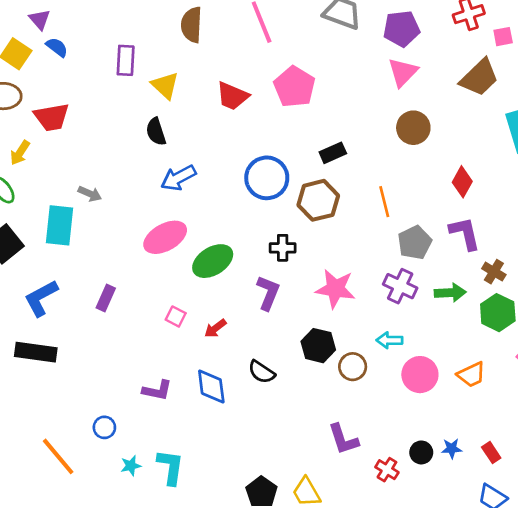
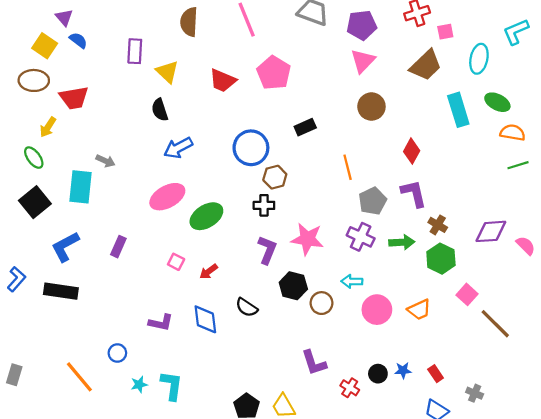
brown hexagon: (318, 200) -> (275, 177), moved, size x0.7
purple L-shape: (268, 293) -> (267, 250), moved

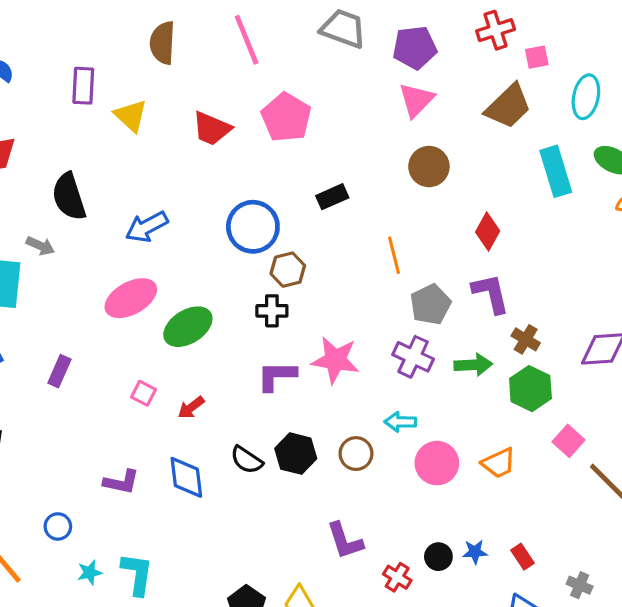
black semicircle: (160, 110) -> (69, 197), moved, size x1.4
purple L-shape: (267, 250) -> (277, 376), turned -112
black hexagon: (293, 286) -> (296, 454), moved

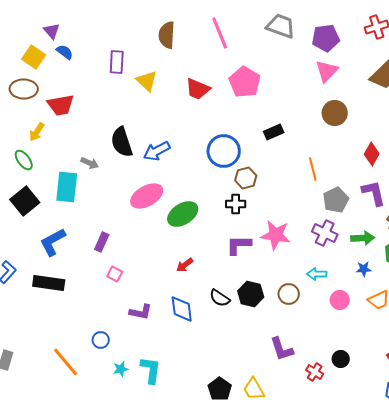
black semicircle: (69, 197) -> (122, 142), moved
pink square: (144, 393) -> (115, 274), moved
pink circle: (437, 463) -> (340, 300), size x0.7
blue star: (475, 552) -> (364, 269), moved

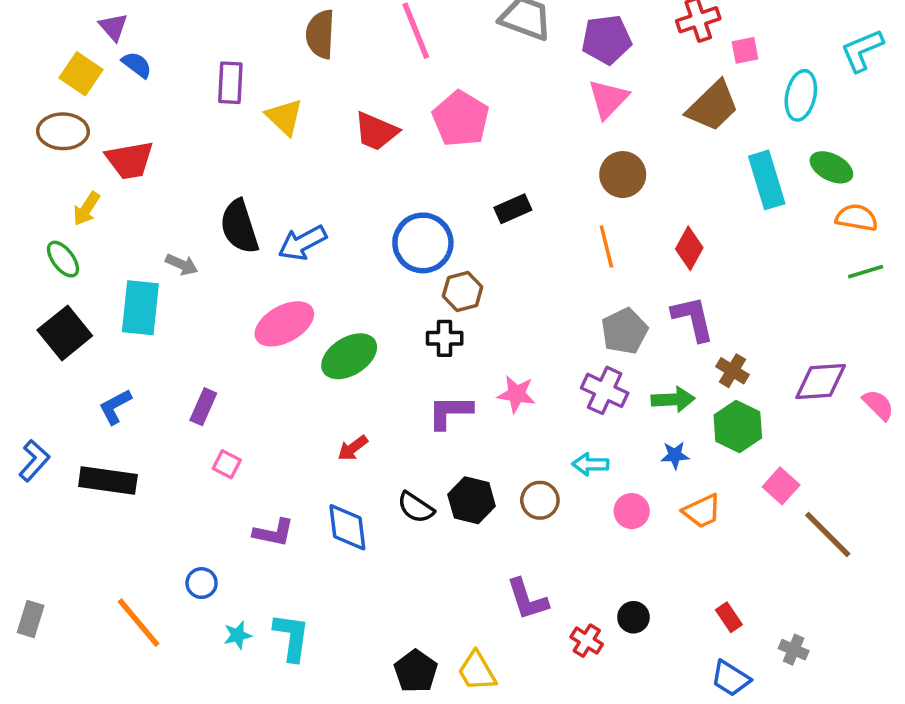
orange line: (313, 169) -> (606, 247), moved
pink star: (276, 235) -> (516, 394), size x0.7
blue L-shape: (53, 242) -> (115, 407), size x0.7

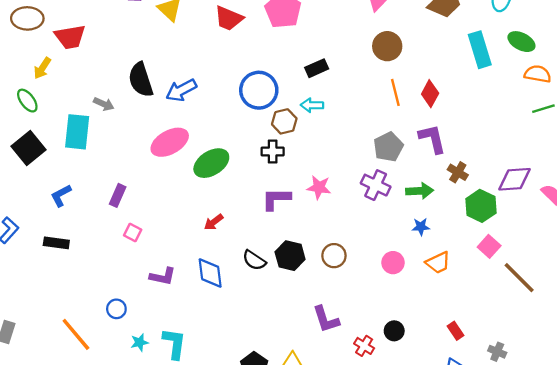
orange line: (606, 247) -> (395, 92), moved
green hexagon: (738, 426) -> (481, 206), moved
cyan arrow: (590, 464) -> (312, 105), moved
black rectangle: (108, 480) -> (56, 243), size x0.7

